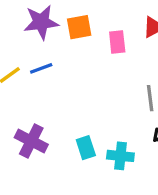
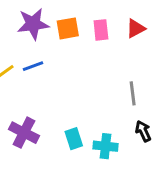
pink rectangle: (117, 42) -> (101, 30), moved

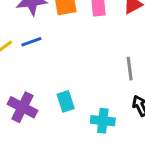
cyan rectangle: (74, 139) -> (66, 101), moved

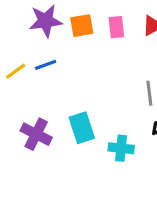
cyan rectangle: (66, 101) -> (82, 128), size x1.4

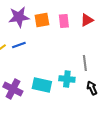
cyan rectangle: (82, 128) -> (42, 85), turned -60
cyan cross: (121, 148) -> (67, 79), moved

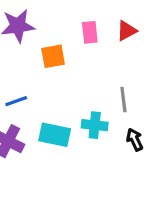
orange square: (42, 20) -> (53, 56), moved
blue line: (19, 45) -> (16, 101), moved

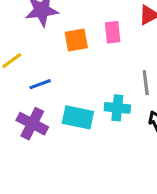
pink rectangle: (90, 32) -> (113, 32), moved

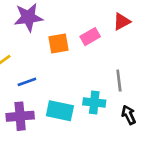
pink rectangle: (113, 32) -> (90, 37), turned 66
purple cross: (32, 124) -> (20, 116), turned -32

